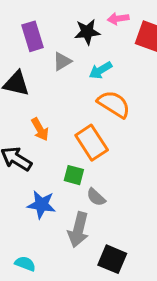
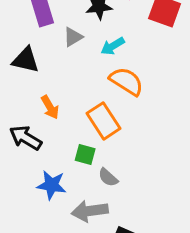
gray arrow: (78, 230) -> (90, 211), turned 68

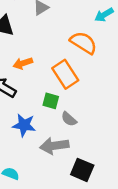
cyan arrow: (113, 46) -> (104, 15), moved
orange arrow: (50, 107) -> (23, 63), turned 102

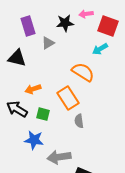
green square: (51, 101) -> (43, 114), moved
gray semicircle: (69, 119) -> (79, 121), moved, turned 40

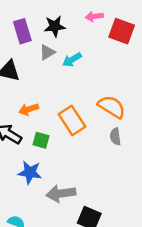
black star: (65, 23) -> (55, 26), moved
cyan arrow: (100, 49) -> (72, 60), moved
orange semicircle: (83, 72) -> (112, 107), moved
gray semicircle: (79, 121) -> (115, 137), moved

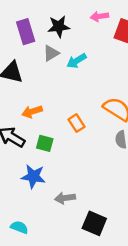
orange rectangle: (72, 120) -> (76, 123), size x0.6
gray arrow: (61, 193) -> (65, 198), size x0.7

